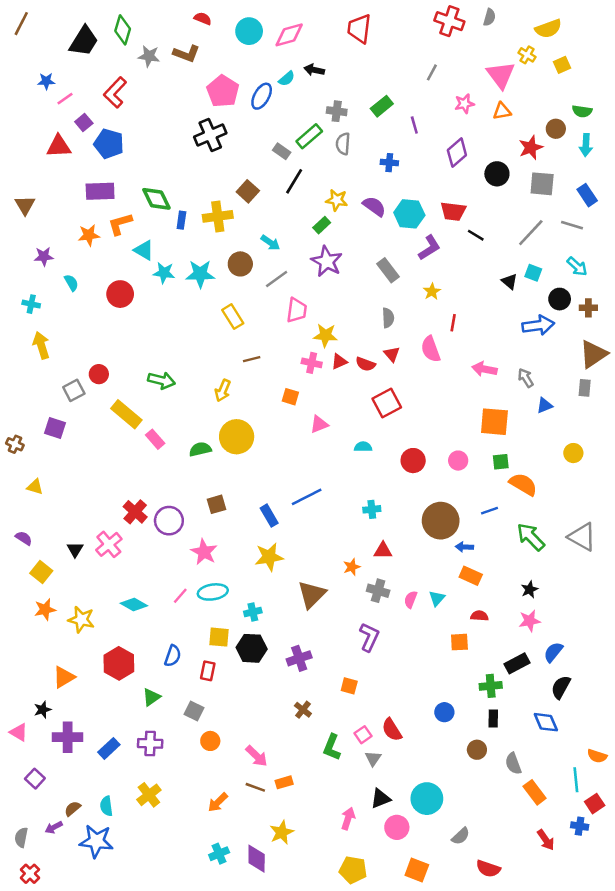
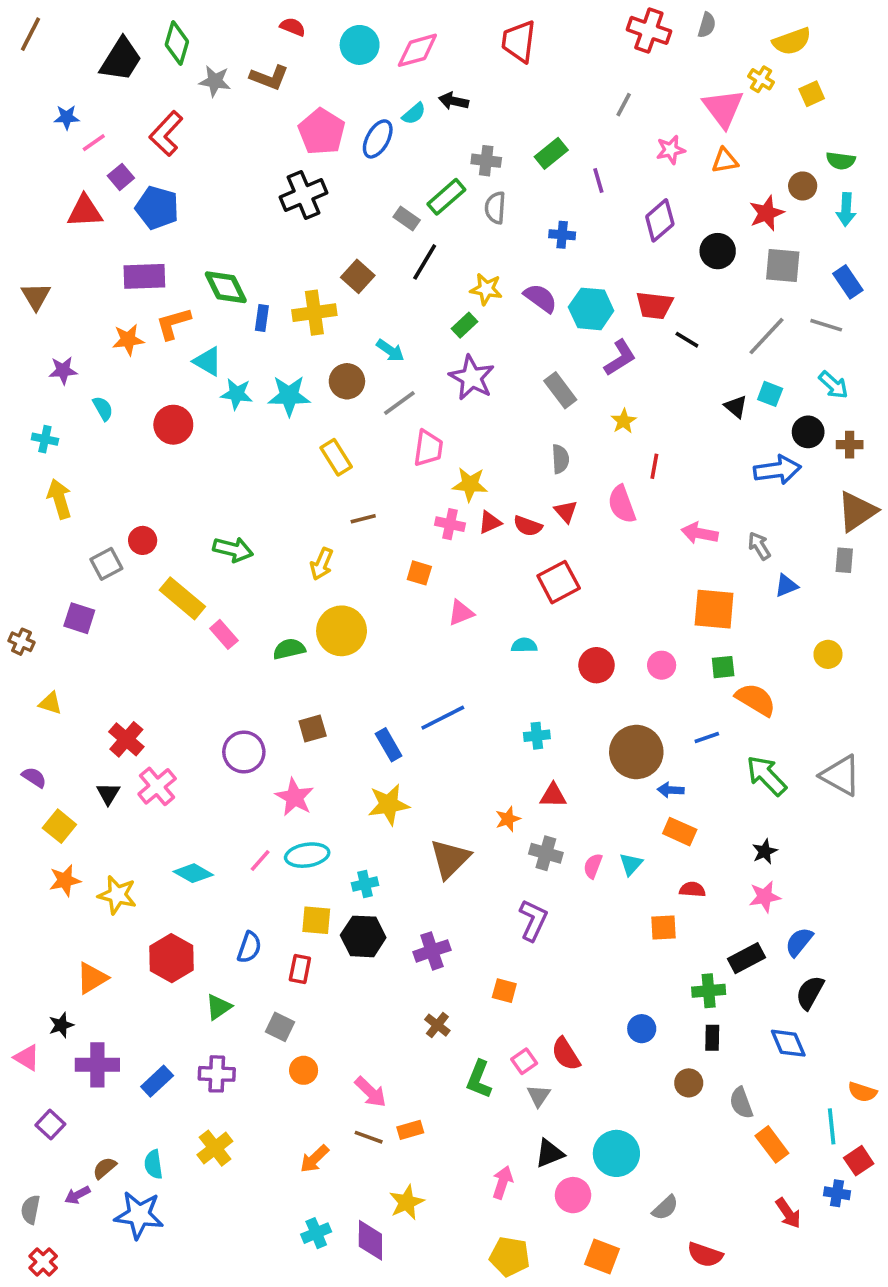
red cross: (135, 512) -> (126, 739), moved

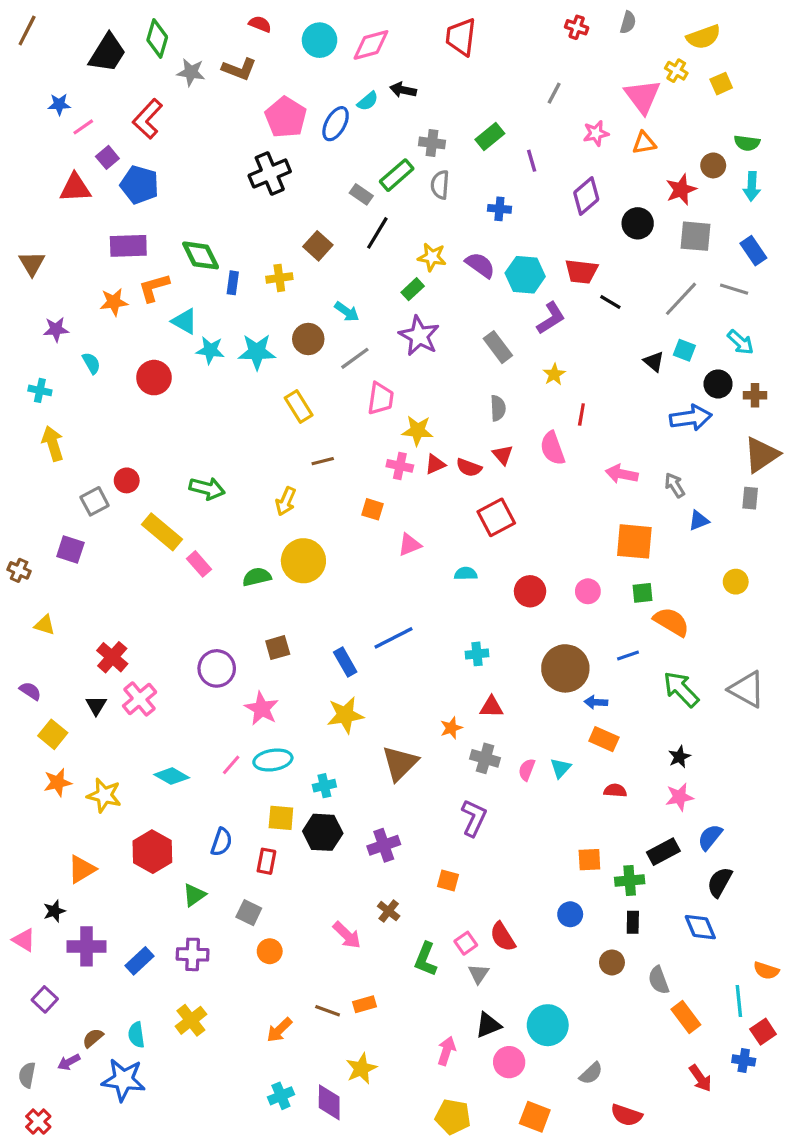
red cross: (649, 30) -> (577, 27), size x0.6
yellow cross: (314, 313) -> (279, 278), size x0.7
orange square: (663, 927) -> (589, 860), moved
pink arrow: (370, 1092) -> (347, 935), moved

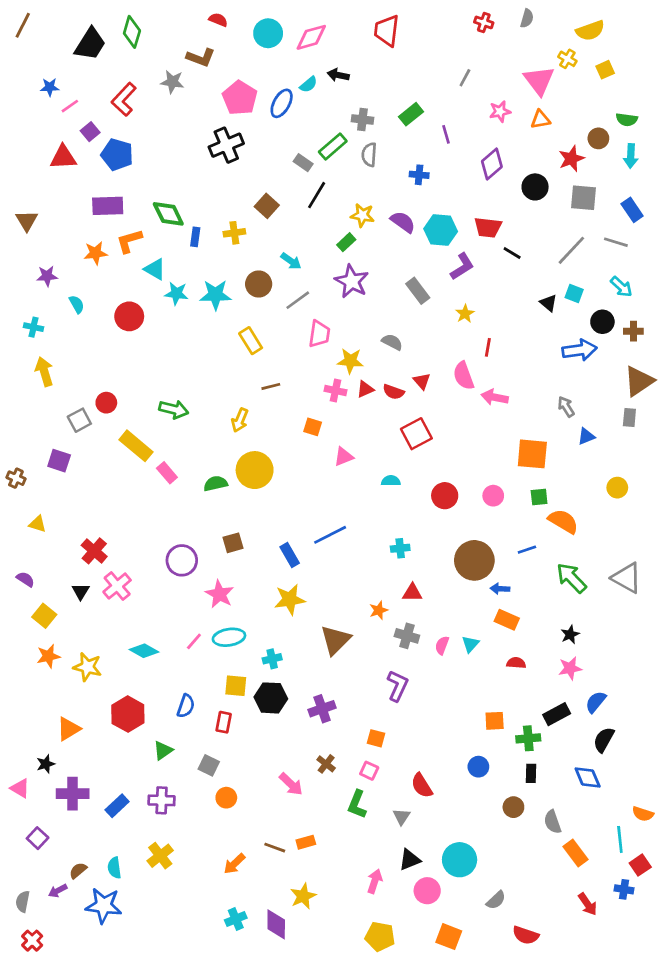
gray star: (191, 72) -> (172, 82), moved
gray semicircle: (498, 408) -> (392, 342), moved, turned -60
pink arrow: (622, 474) -> (495, 397), moved
pink square: (466, 943) -> (369, 771), moved, turned -30

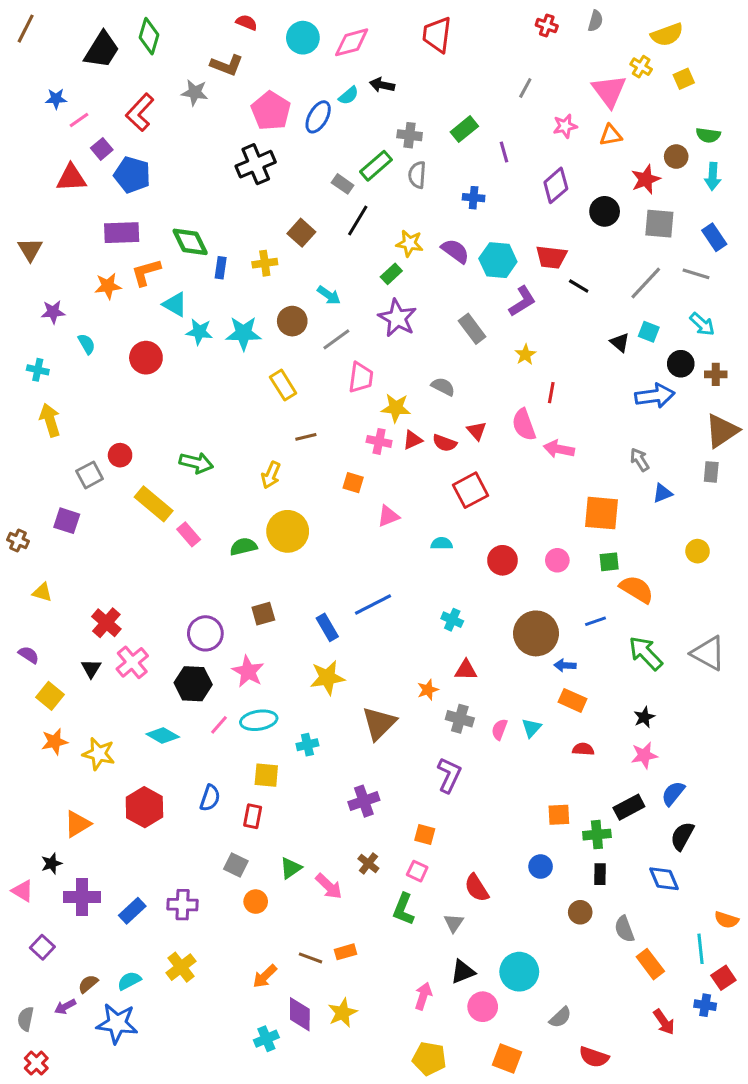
cyan cross: (400, 548) -> (452, 620), turned 30
black hexagon: (271, 698) -> (193, 684), moved
green triangle: (163, 750) -> (291, 868), moved
cyan semicircle: (114, 868) -> (129, 981), turned 70
purple diamond: (276, 924) -> (300, 1014), moved

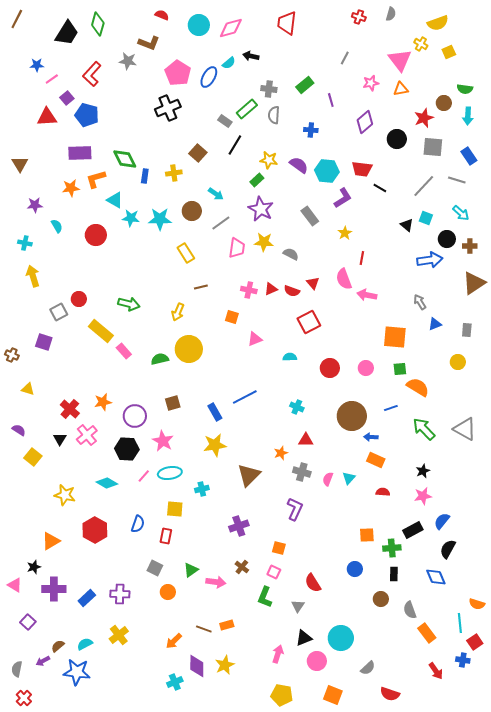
yellow star: (396, 408) -> (264, 242), moved
gray rectangle: (711, 472) -> (467, 330), moved
orange star: (55, 742) -> (103, 402), moved
pink arrow: (329, 886) -> (216, 582), turned -36

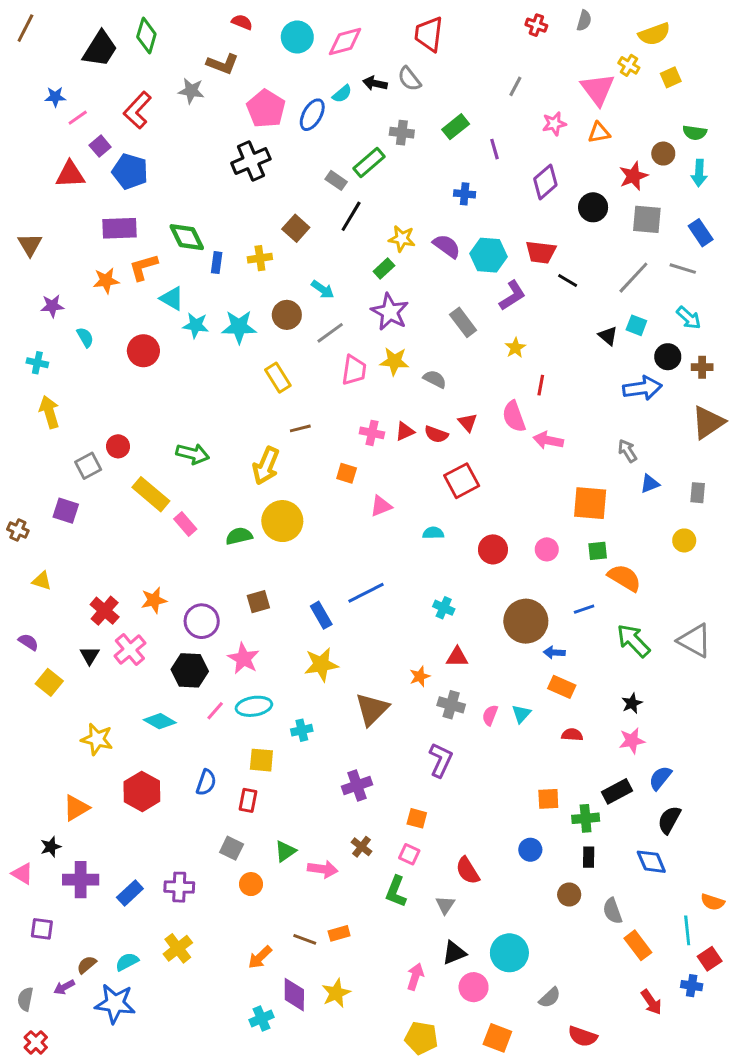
gray semicircle: (274, 115) -> (409, 79), moved, turned -42
yellow arrow: (178, 312) -> (266, 466), size x1.4
purple square: (28, 622) -> (42, 929), turned -35

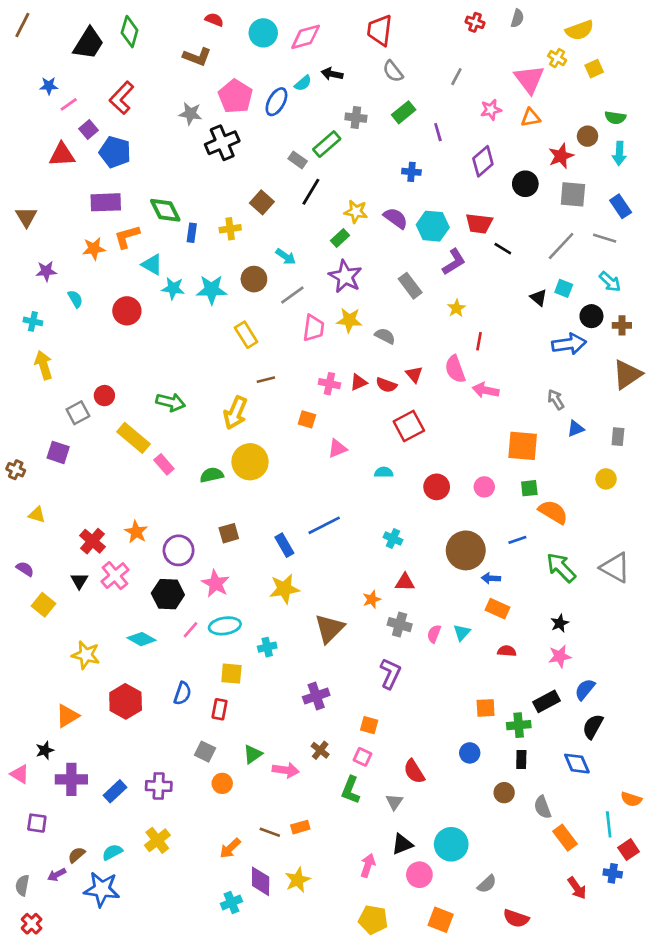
gray semicircle: (409, 79) -> (393, 71), moved
gray star: (191, 91) -> (190, 114), moved
orange star: (154, 600) -> (136, 532), turned -30

